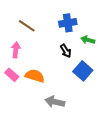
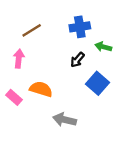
brown line: (27, 26) -> (32, 30), turned -66
black arrow: (66, 51) -> (77, 60), turned 72
pink rectangle: (12, 75) -> (14, 97), moved

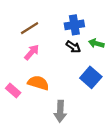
pink arrow: (19, 59) -> (32, 52), moved, turned 35
black arrow: (77, 60) -> (73, 47), moved, turned -96
gray arrow: (65, 120) -> (60, 111), turned -100

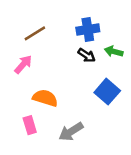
pink arrow: (32, 52) -> (23, 64), moved
pink rectangle: (13, 91) -> (30, 125), moved, turned 32
gray arrow: (60, 111) -> (71, 132), turned 55

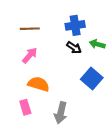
brown line: (35, 33) -> (30, 29), turned 30
pink arrow: (23, 64) -> (30, 55), moved
gray arrow: (71, 132) -> (61, 113), turned -45

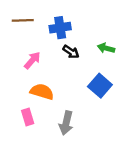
blue cross: (75, 25) -> (60, 28), moved
brown line: (30, 29) -> (23, 20), moved
black arrow: (74, 48) -> (71, 52), moved

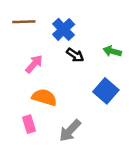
blue cross: (60, 28) -> (64, 29), turned -35
gray arrow: (66, 123) -> (70, 131), turned 30

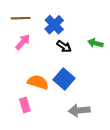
pink arrow: (34, 64) -> (23, 42), moved
blue square: (106, 91) -> (64, 79), moved
gray arrow: (70, 131) -> (79, 110), moved, turned 42

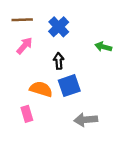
black arrow: (64, 46) -> (59, 61), moved, turned -128
blue square: (64, 79) -> (69, 86), turned 30

